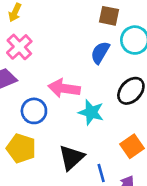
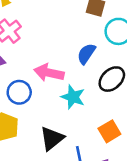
blue semicircle: (100, 53) -> (86, 54), moved

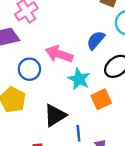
orange square: (109, 131) -> (101, 99), moved

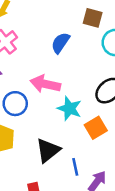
blue semicircle: (96, 40) -> (60, 43), moved

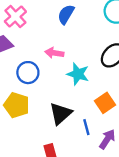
pink arrow: (45, 84) -> (54, 53), size x0.7
orange square: (96, 128) -> (105, 103), moved

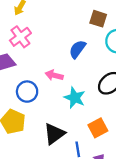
blue semicircle: (66, 14) -> (77, 49), moved

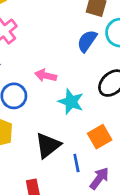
blue semicircle: (77, 49) -> (87, 41), moved

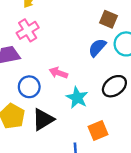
black triangle: (48, 145) -> (43, 119), moved

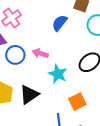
blue semicircle: (97, 48) -> (60, 23), moved
blue circle: (29, 87) -> (15, 55), moved

